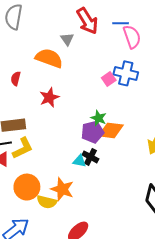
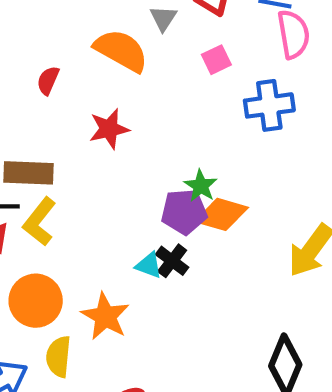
blue cross: (126, 73) -> (269, 105), turned -30
pink square: (109, 79) -> (216, 60), moved
yellow L-shape: (23, 148) -> (39, 222), turned 145
yellow semicircle: (47, 202) -> (59, 357), moved, turned 72

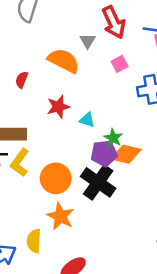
black cross: (172, 261) -> (98, 182), size x1.8
cyan triangle: (149, 265) -> (87, 120), moved
orange circle: (36, 301) -> (56, 178), moved

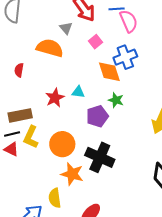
red star: (58, 107) -> (55, 98), moved
green star: (113, 138) -> (116, 100), moved
orange diamond: (126, 154) -> (109, 72), moved, turned 70
black cross: (98, 182) -> (100, 157), moved

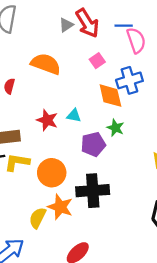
gray triangle: (66, 28) -> (66, 25), moved, turned 32
red star: (55, 98) -> (47, 120), turned -30
yellow L-shape: (31, 137) -> (17, 162), turned 70
black cross: (100, 157) -> (93, 191), turned -32
yellow semicircle: (55, 198) -> (38, 218), moved, turned 30

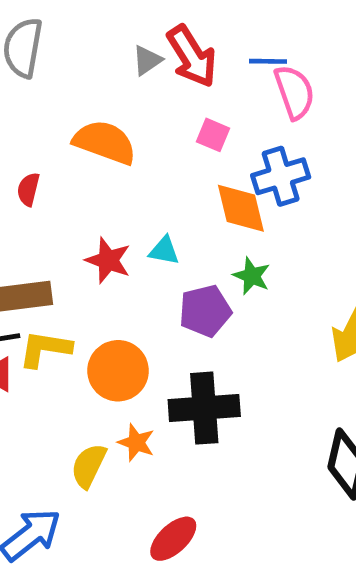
pink square: (97, 61) -> (213, 135), turned -32
orange star: (60, 207) -> (136, 443), size x0.7

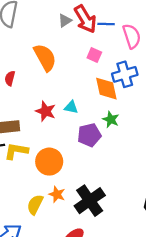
blue line: (268, 61) -> (106, 24), moved
orange semicircle: (105, 142) -> (45, 57), turned 40
black cross: (204, 408) -> (90, 201), moved, turned -32

